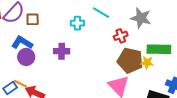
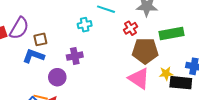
brown square: (33, 19) -> (40, 39), moved
purple circle: (26, 57) -> (57, 77), moved
yellow star: (147, 63) -> (166, 74), moved

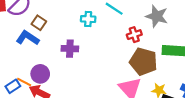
brown square: (40, 39) -> (39, 23), turned 32
purple circle: (57, 77) -> (40, 74), moved

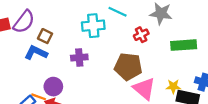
cyan cross: (88, 19) -> (93, 26), size x1.5
brown pentagon: (143, 62) -> (128, 67), moved

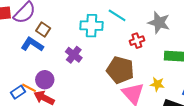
purple cross: (79, 58) -> (74, 55), turned 35
yellow star: (173, 86) -> (157, 84), moved

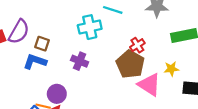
red cross: (137, 41) -> (137, 45), moved
brown pentagon: (120, 70) -> (130, 64), turned 30

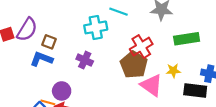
red cross: (137, 45) -> (141, 47), size x1.5

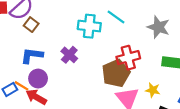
brown square: (49, 42) -> (31, 25), moved
blue L-shape: (41, 59) -> (32, 56), moved, turned -30

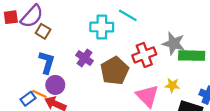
gray star: (158, 27) -> (174, 43), moved
blue L-shape: (32, 56) -> (47, 62), turned 105
brown pentagon: (116, 73) -> (115, 71), moved

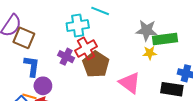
brown square: (43, 31) -> (24, 38), size x1.5
red cross: (144, 55) -> (86, 49), moved
yellow star: (172, 85) -> (150, 53), moved

